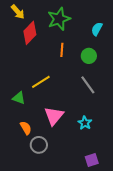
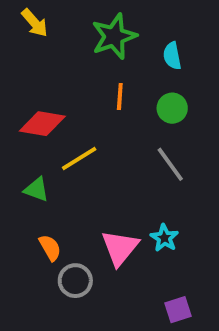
cyan semicircle: (97, 29) -> (172, 56), moved, turned -40
red diamond: (30, 33) -> (42, 124), moved, turned 55
pink triangle: (54, 116) -> (120, 248), moved

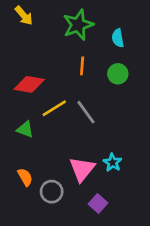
gray line: (170, 164) -> (86, 112), moved
orange semicircle: (50, 248) -> (25, 177), moved
purple square: (178, 310) -> (98, 204), moved, turned -30

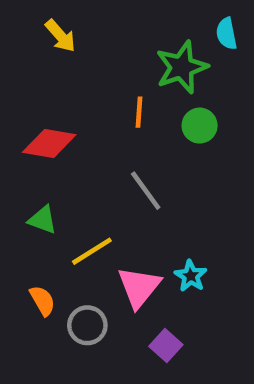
yellow arrow: (24, 16) -> (60, 36), moved
green star: (78, 25) -> (182, 67), moved
cyan semicircle: (118, 38) -> (226, 34), moved
yellow line: (54, 108) -> (92, 251), moved

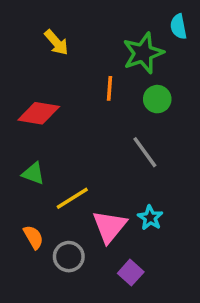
yellow arrow: (60, 36) -> (56, 42), moved
gray line: (146, 191) -> (145, 152), moved

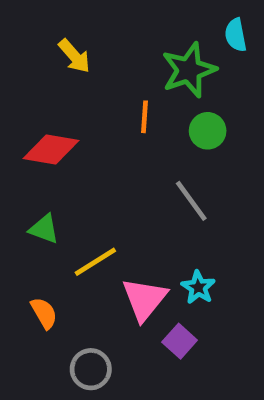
gray circle: (69, 257) -> (91, 369), moved
purple square: (131, 273) -> (180, 341), moved

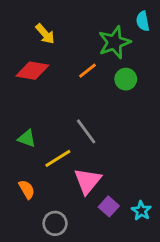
orange line: (144, 117) -> (88, 71), turned 48
red diamond: (51, 149) -> (32, 71), moved
gray line: (191, 201) -> (86, 131), moved
cyan star: (198, 287) -> (141, 211), moved

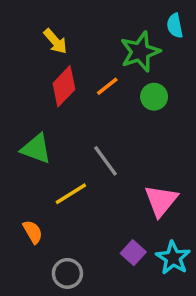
red diamond: (32, 71) -> (64, 86), moved, turned -56
green triangle: (27, 139) -> (36, 149), moved, size x1.4
pink triangle: (88, 181) -> (161, 201), moved
cyan star: (141, 211) -> (173, 258), size x1.4

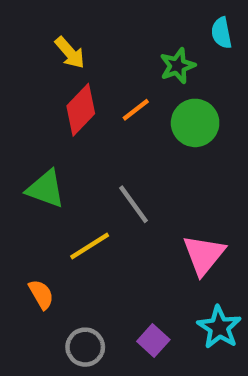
green star: (140, 52) -> (177, 66), size x0.7
green circle: (154, 97) -> (195, 123), size x1.4
purple square: (133, 253) -> (153, 340), moved

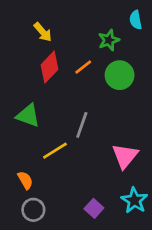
gray line: (134, 204) -> (82, 125), turned 55
gray circle: (85, 347) -> (33, 210), moved

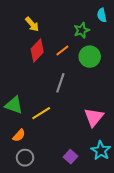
green triangle: (28, 116) -> (14, 105), moved
gray line: (82, 125) -> (60, 83), moved
orange semicircle: (25, 180) -> (19, 135), turned 72

